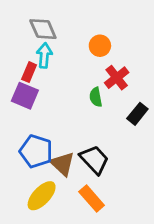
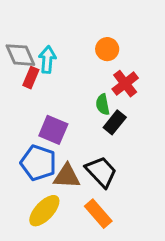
gray diamond: (43, 29) -> (20, 55), moved
purple square: (25, 96) -> (53, 130), moved
black rectangle: (137, 114) -> (115, 122), moved
brown triangle: (62, 164) -> (67, 176), turned -40

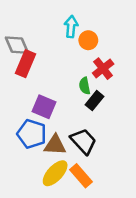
cyan arrow: (47, 60) -> (71, 27), moved
red rectangle: (31, 78) -> (26, 64), size x1.5
yellow ellipse: (44, 211) -> (55, 173), moved

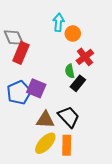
blue pentagon: (32, 134) -> (19, 92), moved, turned 30
orange rectangle: (81, 176) -> (67, 145), turned 42

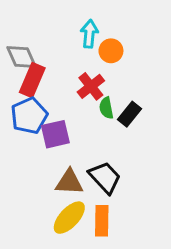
red cross: (85, 57) -> (91, 86), moved
black rectangle: (78, 83) -> (130, 114), moved
purple square: (36, 88) -> (55, 134), turned -36
blue pentagon: (19, 92) -> (29, 116), moved

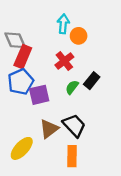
green semicircle: (106, 108) -> (72, 87), moved, turned 48
brown triangle: (69, 182) -> (49, 129), turned -40
yellow ellipse: (69, 218) -> (22, 148), moved

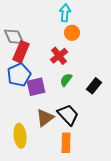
cyan arrow: (63, 24) -> (65, 13), moved
black rectangle: (92, 81) -> (94, 86), moved
yellow ellipse: (22, 148) -> (20, 136), turned -50

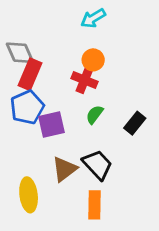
cyan arrow: (65, 13) -> (93, 18), turned -126
orange circle: (72, 33) -> (93, 60), moved
red cross: (59, 56) -> (85, 80), turned -30

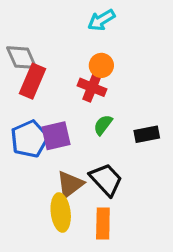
blue pentagon: (27, 107) -> (29, 139), moved
black rectangle: (135, 123) -> (147, 134), turned 40
yellow ellipse: (29, 195) -> (61, 213), moved

